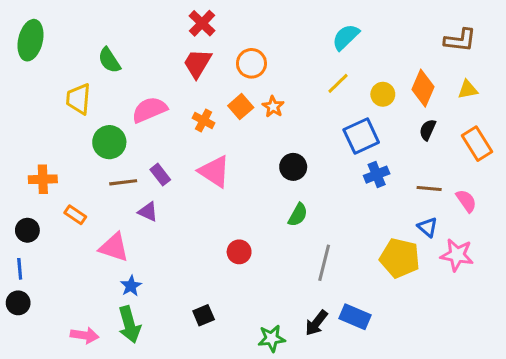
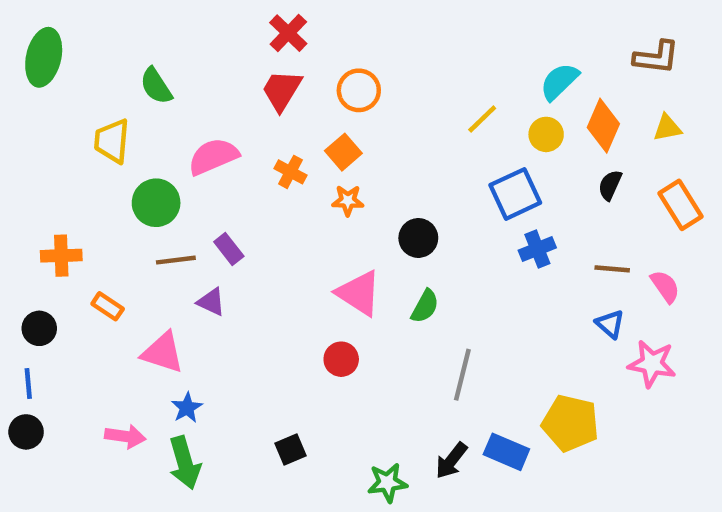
cyan semicircle: (346, 37) -> (559, 82), moved
orange star: (273, 107) -> (348, 201), moved, turned -30
pink triangle: (214, 172) -> (359, 293), moved
yellow pentagon: (400, 258) -> (570, 423), moved
pink arrow: (85, 335) -> (125, 436), moved

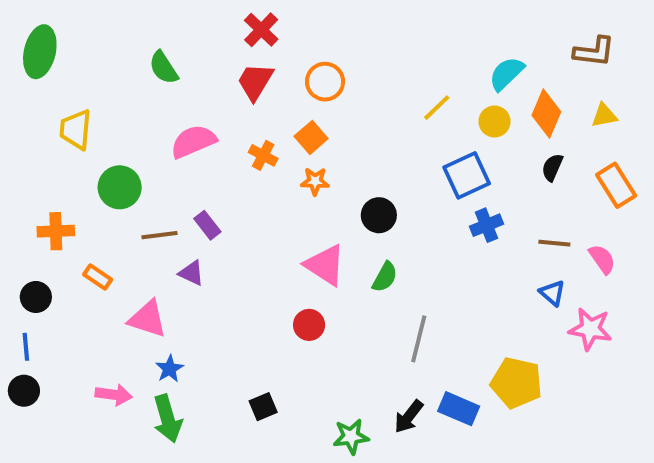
green semicircle: (156, 86) -> (163, 68), moved
yellow trapezoid: (112, 141) -> (76, 129), moved
green circle: (156, 203) -> (120, 187), moved

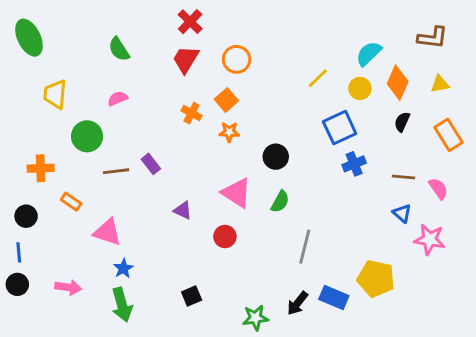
green ellipse: (40, 52) -> (29, 38), turned -39
pink semicircle: (193, 141) -> (118, 99), moved, size x0.6
purple triangle: (191, 273) -> (183, 210), moved
pink arrow: (114, 395) -> (68, 287), moved

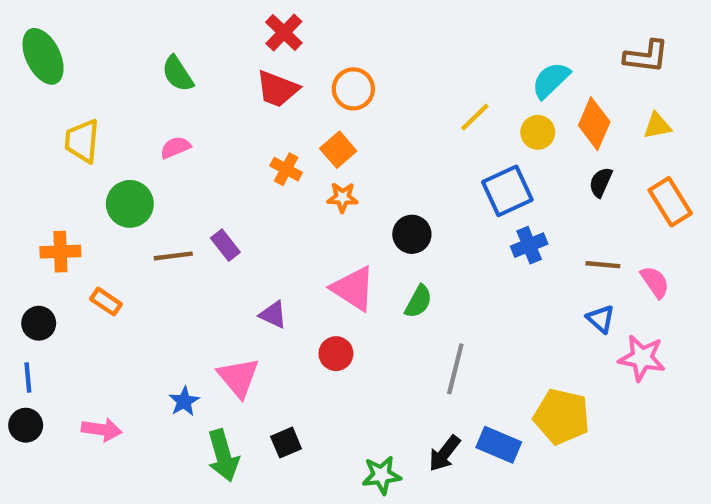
red trapezoid: (186, 59) -> (277, 89), turned -100
pink triangle: (107, 232) -> (238, 377), moved, turned 32
green arrow: (122, 305) -> (223, 456), moved

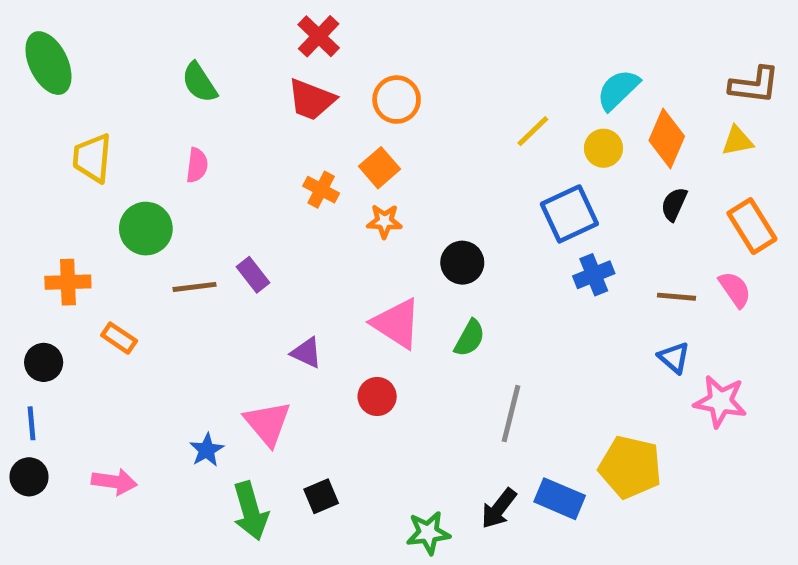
brown L-shape: (646, 56) -> (754, 85), moved
pink semicircle: (175, 147) -> (197, 165), turned 120
pink semicircle: (655, 282) -> (735, 289), moved

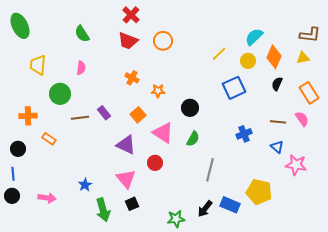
orange square: (380, 168) -> (138, 115), moved
blue cross: (594, 275) -> (244, 134), moved
purple triangle: (307, 353) -> (126, 145), size x1.5
pink triangle: (268, 423) -> (126, 179), moved

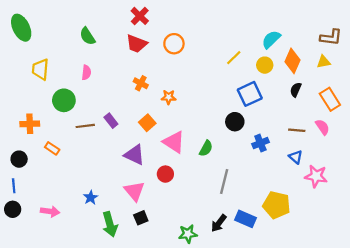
black circle: (190, 108) -> (235, 122), moved

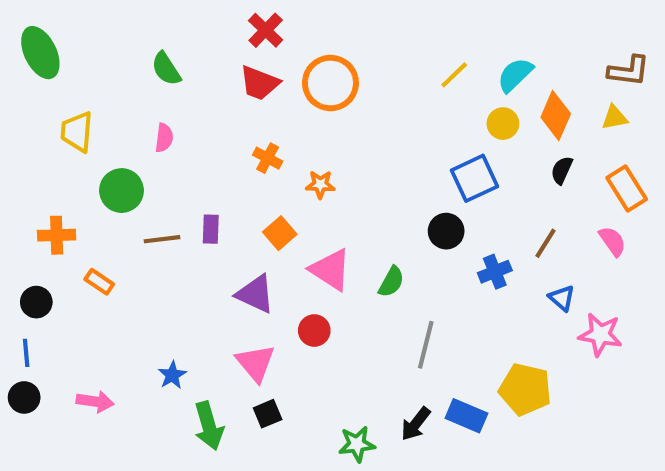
orange circle: (174, 44) -> (330, 83), size x1.4
yellow line: (234, 58) -> (454, 75), moved
purple rectangle: (111, 121) -> (211, 229), turned 40
brown line: (297, 130) -> (546, 243), moved, turned -63

